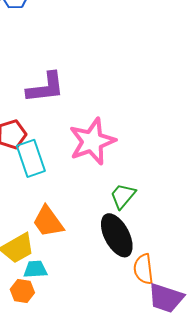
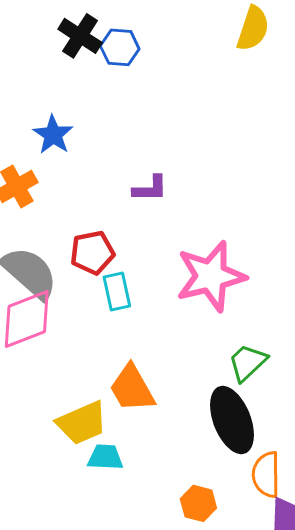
purple L-shape: (45, 88) -> (150, 189), size x0.6
cyan rectangle: (31, 158) -> (117, 292), size x0.7
orange hexagon: (22, 291) -> (198, 503), moved

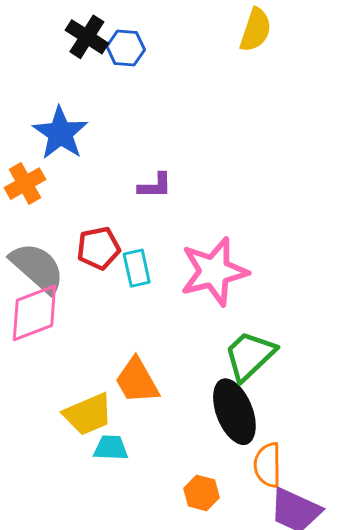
blue star: (53, 135) -> (60, 133), size x1.4
cyan rectangle: (117, 292) -> (137, 268), moved
green trapezoid: (248, 362) -> (250, 356), size x1.4

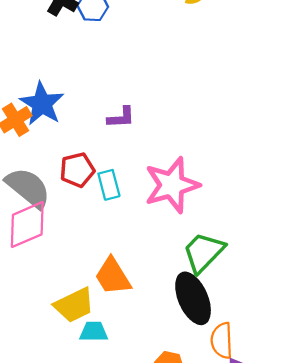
blue star: (60, 133) -> (42, 104), moved

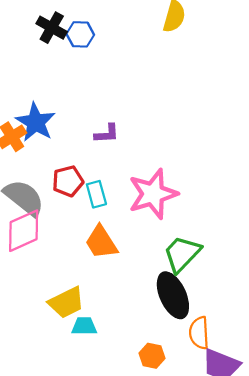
orange trapezoid: (113, 276) -> (101, 242), moved

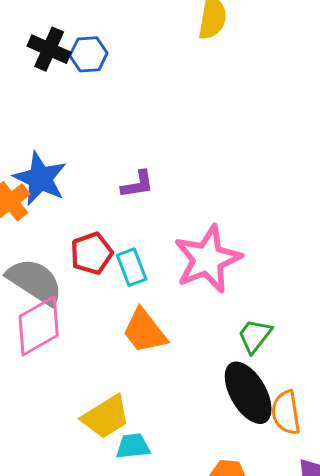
green trapezoid: (182, 254) -> (255, 336), size x0.7
orange semicircle: (199, 333) -> (286, 413), moved

